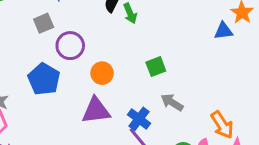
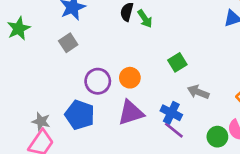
purple circle: (70, 46) -> (98, 81), moved
blue pentagon: (44, 79) -> (80, 115), moved

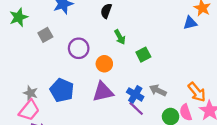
green arrow: (145, 19) -> (120, 37), moved
gray square: (68, 43) -> (45, 35), moved
purple circle: (98, 81) -> (79, 48), moved
gray arrow: (198, 92) -> (158, 90), moved

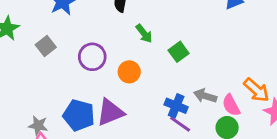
purple triangle: (103, 92) -> (110, 112), moved
pink semicircle: (186, 112) -> (231, 105), moved

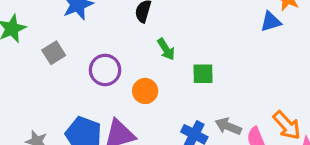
green square: (179, 52) -> (203, 74), turned 30

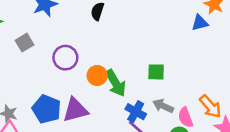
green arrow: (166, 49) -> (116, 83), moved, size x1.5
green square: (203, 74) -> (156, 72), moved

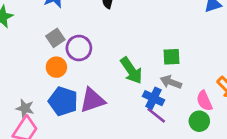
gray square: (25, 43) -> (55, 38), moved
orange circle: (97, 76) -> (56, 67), moved
gray arrow: (163, 106) -> (171, 82), moved

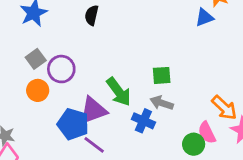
purple triangle: (92, 100) -> (93, 110), moved
blue pentagon: (63, 101) -> (73, 124), moved
pink semicircle: (204, 101) -> (207, 133), moved
purple line: (156, 115) -> (94, 145), moved

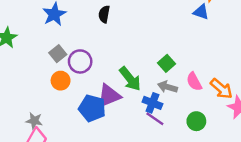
blue triangle: (204, 17) -> (201, 12), turned 42
green square: (162, 75) -> (166, 63), turned -35
pink semicircle: (207, 133) -> (194, 82), moved
purple line: (94, 145) -> (155, 119), moved

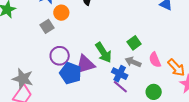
purple circle: (80, 61) -> (60, 56), moved
orange circle: (61, 81) -> (61, 13), moved
gray star: (34, 121) -> (23, 79), size x1.5

